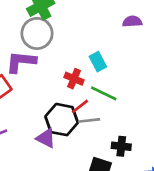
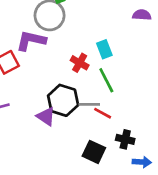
green line: (104, 93) -> (106, 80), turned 30
red line: (80, 106) -> (103, 113), moved, turned 60
black cross: (121, 146) -> (125, 139), moved

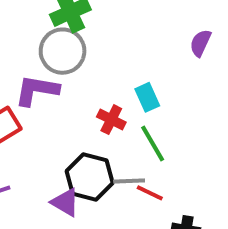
purple semicircle: (142, 15) -> (200, 43), turned -66

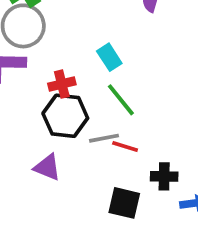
red cross: (111, 120) -> (62, 84), moved, turned -32
black hexagon: (90, 177) -> (65, 116), moved

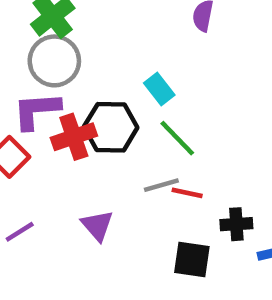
red cross: (62, 84) -> (74, 137), moved, size x1.4
black hexagon: (65, 116) -> (111, 127), moved
purple triangle: (47, 167) -> (97, 226), turned 32

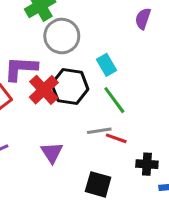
gray circle: (54, 61) -> (62, 36), moved
red cross: (74, 137) -> (44, 90), turned -32
black square: (192, 260) -> (98, 184), moved

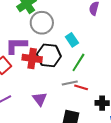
red cross: (44, 90) -> (32, 58), turned -36
green line: (114, 100) -> (78, 62), turned 72

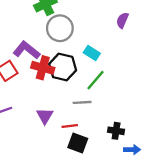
cyan rectangle: (72, 40) -> (92, 53), turned -32
purple L-shape: (16, 45) -> (27, 50), turned 30
red line: (81, 87) -> (70, 126), moved, turned -32

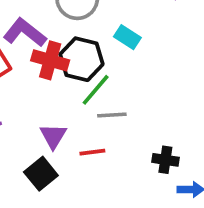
green line: (96, 80) -> (96, 90), moved
black square: (78, 143) -> (41, 174), moved, turned 30

